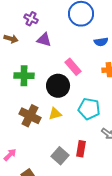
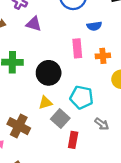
pink rectangle: (73, 67) -> (77, 48), moved, turned 36
brown cross: (30, 116) -> (19, 126), moved
gray square: (60, 156) -> (60, 119), moved

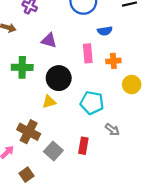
purple triangle: (34, 24) -> (49, 41), moved
yellow triangle: (45, 103) -> (49, 102), moved
gray square: (60, 119) -> (53, 151), moved

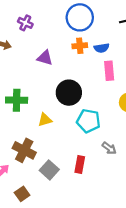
pink rectangle: (88, 53) -> (109, 71), moved
orange cross: (113, 61) -> (80, 46), moved
green cross: (22, 67) -> (17, 100), moved
black circle: (59, 78) -> (69, 93), moved

